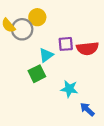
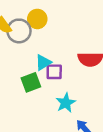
purple square: (66, 44) -> (54, 72), moved
cyan star: (69, 89) -> (66, 103), turned 30

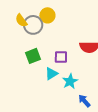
cyan triangle: (43, 62) -> (51, 74), moved
green square: (31, 82) -> (33, 56), moved

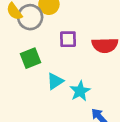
purple square: (61, 57) -> (68, 39), moved

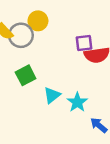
purple square: (68, 39) -> (84, 43), moved

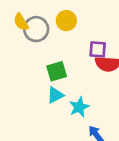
yellow circle: (38, 21) -> (66, 21), moved
green square: (26, 75) -> (57, 71), moved

